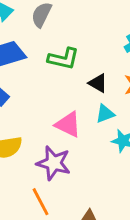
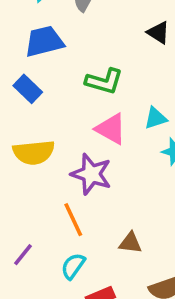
green L-shape: (63, 59) -> (104, 81), moved
black triangle: (98, 83) -> (158, 33), moved

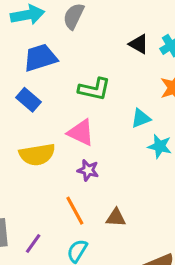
pink triangle: (111, 129) -> (81, 133), moved
purple star: (91, 174) -> (88, 170), size x0.6
brown triangle: (130, 243) -> (116, 218), moved

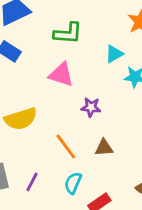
yellow semicircle: (37, 155) -> (21, 119), moved
purple star: (88, 170) -> (91, 107), moved

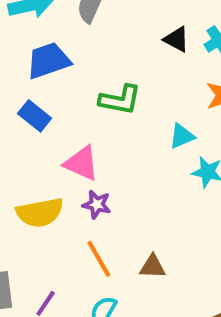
pink triangle: (61, 75) -> (81, 163), moved
purple star: (91, 107) -> (97, 204), moved

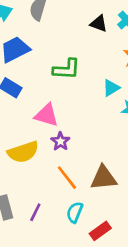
purple star: (97, 204) -> (60, 141), turned 30
brown triangle: (153, 267) -> (104, 178), size x1.5

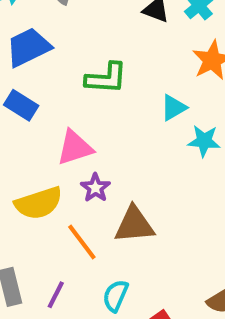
pink triangle: (46, 115) -> (75, 148), turned -35
orange line: (67, 178) -> (82, 242), moved
brown triangle: (104, 178) -> (134, 225), moved

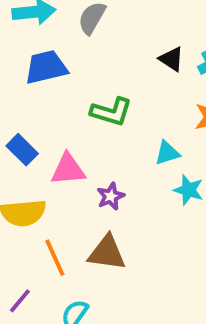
blue rectangle: (21, 105) -> (22, 150), moved
purple star: (95, 188) -> (111, 196), moved

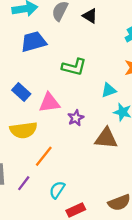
black triangle: (171, 59) -> (90, 16), moved
brown triangle: (107, 253) -> (106, 138), moved
orange line: (55, 258) -> (44, 156), turned 65

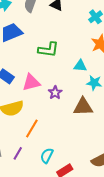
cyan triangle: (109, 90) -> (80, 66), turned 32

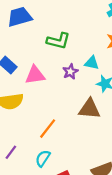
purple star: (55, 93) -> (70, 72), moved
orange line: (32, 128) -> (48, 129), moved

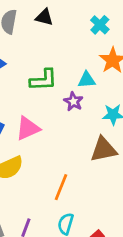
cyan triangle: (92, 63) -> (87, 80), moved
purple star: (70, 72) -> (73, 101), moved

